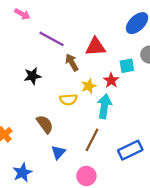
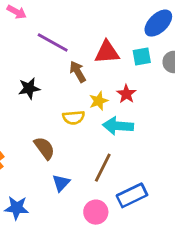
cyan square: (127, 66) -> (142, 56), moved
cyan arrow: (104, 106) -> (118, 126), turned -95
blue rectangle: (130, 150) -> (132, 195), moved
blue star: (22, 173) -> (17, 208), turned 30

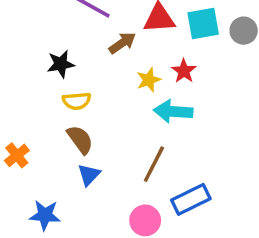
cyan square: (142, 56) -> (203, 24), size x1.4
brown arrow: (78, 72) -> (122, 43), turned 85
yellow semicircle: (74, 118) -> (77, 101), moved
blue triangle: (61, 183) -> (89, 175), moved

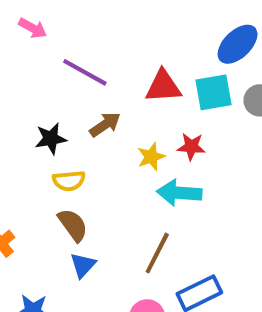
brown arrow: (122, 43) -> (105, 125), moved
red star: (184, 71) -> (191, 147), turned -30

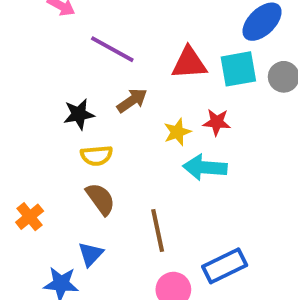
brown line: (157, 253) -> (158, 230), moved, turned -39
blue triangle: (83, 265) -> (91, 254), moved

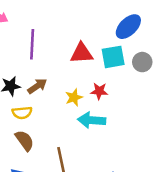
purple line: (112, 49) -> (32, 44), turned 64
brown arrow: (132, 100) -> (37, 86), moved

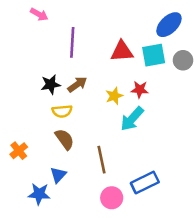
cyan arrow: (92, 120) -> (132, 119), turned -52

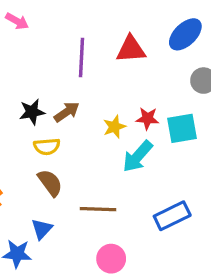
purple line: (72, 42) -> (81, 57), moved
red triangle: (122, 51) -> (131, 49), moved
cyan square: (154, 55) -> (182, 128), moved
brown line: (102, 160) -> (98, 209), turned -76
blue rectangle: (145, 182) -> (172, 216), moved

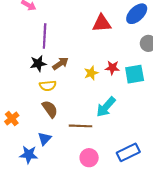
purple line: (81, 57) -> (45, 36), moved
cyan arrow: (138, 156) -> (106, 107), moved
blue rectangle: (172, 216) -> (128, 152), moved

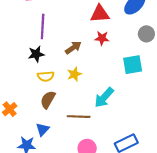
brown arrow: (60, 63) -> (73, 48), moved
red star: (112, 68) -> (102, 38), moved
yellow star: (91, 73) -> (74, 74), moved
brown semicircle: (50, 109) -> (48, 100), turned -114

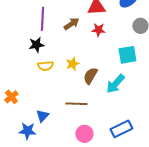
brown arrow: (73, 48) -> (71, 24), moved
cyan arrow: (104, 98) -> (115, 84), moved
brown semicircle: (48, 100) -> (90, 76), moved

